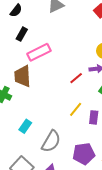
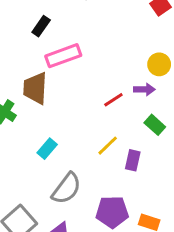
cyan rectangle: (25, 126) -> (47, 149), moved

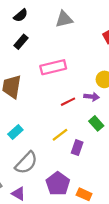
pink rectangle: (63, 56) -> (53, 67), moved
purple pentagon: (112, 212) -> (58, 184), turned 30

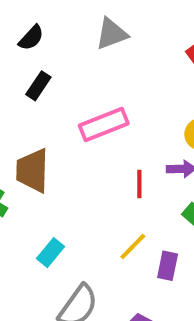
red line: (68, 102) -> (139, 184), turned -56

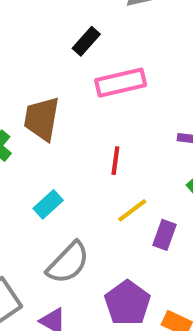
black rectangle: (38, 86) -> (86, 41), moved
red line: (139, 184) -> (115, 161), moved

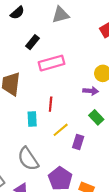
cyan rectangle: (48, 204) -> (32, 119), moved, turned -48
gray semicircle: (68, 263) -> (28, 159), turned 105

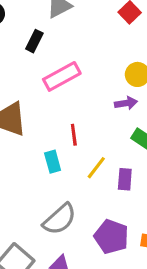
black rectangle: (32, 42) -> (34, 41), moved
gray semicircle: (28, 159) -> (60, 219), turned -85

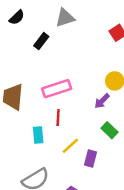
pink rectangle: (62, 76) -> (57, 89), moved
purple arrow: (126, 103) -> (102, 101), turned 133

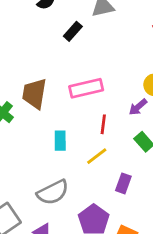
red line: (58, 118) -> (103, 124), moved
purple rectangle: (90, 158) -> (123, 183), moved

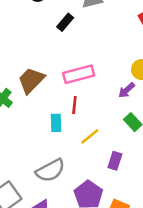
brown trapezoid: (34, 94) -> (31, 80), turned 36
red line: (103, 124) -> (74, 105), moved

